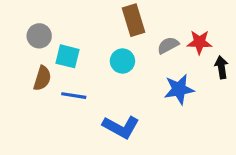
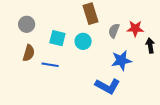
gray semicircle: (168, 45) -> (114, 31), turned -40
cyan square: (67, 56) -> (57, 38), moved
blue L-shape: (121, 127) -> (108, 86), moved

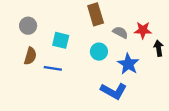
gray semicircle: (114, 31) -> (120, 32), turned 96
cyan circle: (83, 41) -> (99, 52), moved
blue star: (121, 60) -> (128, 64), turned -30

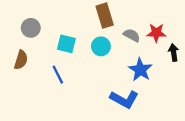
cyan circle: (99, 52) -> (101, 46), moved
brown semicircle: (30, 56) -> (21, 60), moved
blue line: (53, 68) -> (58, 75), turned 54

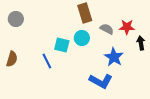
gray circle: (31, 28) -> (16, 19), moved
cyan square: (66, 44) -> (62, 45), moved
brown semicircle: (21, 60) -> (12, 59), moved

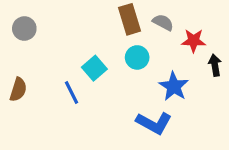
gray semicircle: (107, 29) -> (163, 22), moved
cyan circle: (82, 38) -> (137, 57), moved
cyan square: (62, 45) -> (94, 68), turned 35

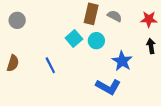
brown rectangle: (130, 19) -> (91, 14), turned 30
red star: (194, 41) -> (149, 19), moved
cyan square: (94, 68) -> (74, 39), moved

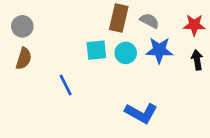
cyan square: (74, 39) -> (96, 50), turned 35
blue star: (122, 61) -> (159, 50), moved, turned -30
brown semicircle: (13, 63) -> (24, 59), moved

